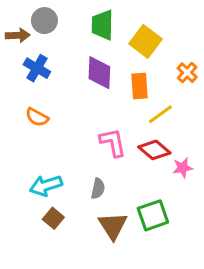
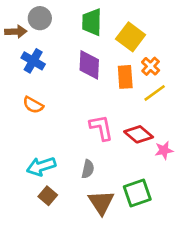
orange cross: (187, 73) -> (151, 66), moved
yellow line: (160, 114) -> (155, 93), moved

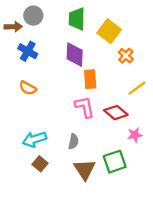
orange rectangle: (125, 77) -> (90, 79), moved
yellow line: (155, 93) -> (137, 88), moved
pink star: (164, 150) -> (135, 135), moved

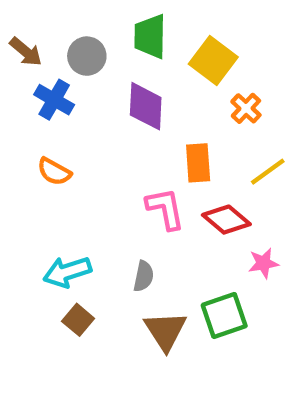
gray circle: (33, 16) -> (87, 56), moved
brown arrow: (13, 27) -> (26, 52), turned 42
orange rectangle: (90, 79) -> (198, 163), moved

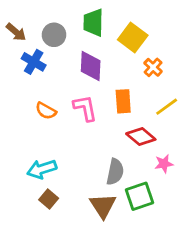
orange semicircle: (54, 172) -> (46, 111), moved
pink L-shape: (165, 209) -> (85, 108), moved
gray semicircle: (144, 276) -> (115, 172), moved, size x1.4

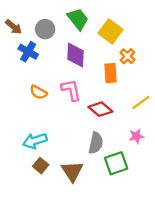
green trapezoid: (93, 23) -> (78, 19), turned 140
orange rectangle: (123, 101) -> (110, 73), moved
yellow line: (167, 107) -> (141, 102), moved
red diamond: (141, 137) -> (100, 109), moved
brown triangle: (103, 206) -> (72, 171), moved

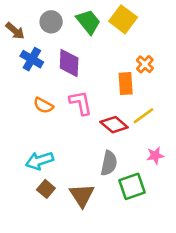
gray circle: (45, 29) -> (51, 22), moved
yellow square: (110, 31) -> (123, 19), moved
purple diamond: (76, 55) -> (69, 63), moved
yellow line: (141, 102) -> (144, 116), moved

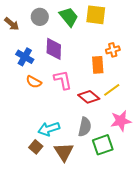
yellow square: (123, 19) -> (96, 15), turned -30
blue cross: (32, 59) -> (25, 57), moved
orange cross: (145, 64) -> (113, 50), turned 32
pink star: (155, 156) -> (121, 121), size x1.5
cyan arrow: (39, 161) -> (49, 129), moved

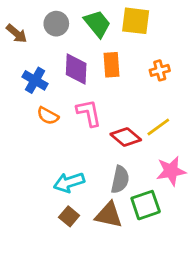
orange rectangle: (98, 65) -> (112, 65), moved
brown square: (36, 147) -> (69, 216), moved
brown triangle: (64, 152) -> (109, 215), moved, turned -45

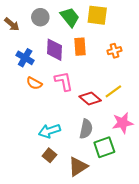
brown triangle: (109, 215) -> (78, 167), moved, turned -45

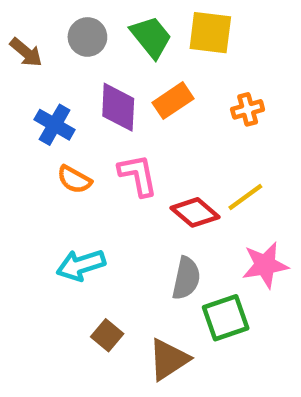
orange rectangle: (80, 47) -> (173, 101), turned 60
cyan arrow: (49, 131) -> (81, 265), moved

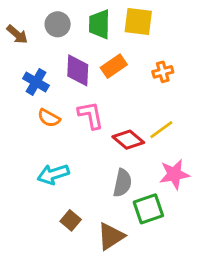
green trapezoid: (151, 37) -> (99, 24), turned -140

